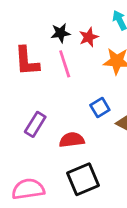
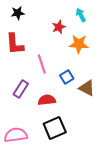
black star: (61, 33) -> (18, 13), moved
pink line: (65, 64) -> (42, 64), moved

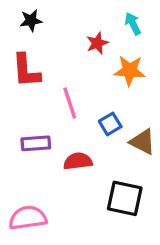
purple rectangle: (21, 89) -> (36, 143), turned 54
black square: (55, 128) -> (125, 198), moved, turned 35

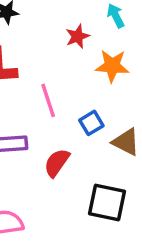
red semicircle: (78, 161) -> (57, 163), turned -48

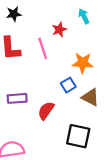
orange star: (112, 66) -> (83, 63), moved
pink line: (48, 100) -> (43, 48), moved

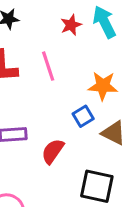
cyan arrow: (84, 16) -> (104, 22), size x1.5
red star: (59, 30) -> (71, 25), moved

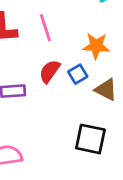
red semicircle: (53, 151) -> (50, 71), moved

